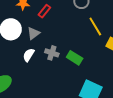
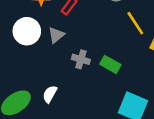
white semicircle: (29, 55) -> (50, 94), moved

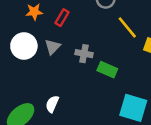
gray cross: (81, 59) -> (84, 54), moved

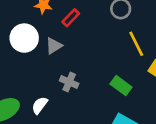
gray cross: (84, 54) -> (69, 82), moved
green rectangle: (107, 70) -> (121, 86), moved

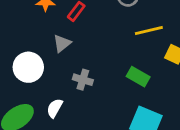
white circle: (24, 38) -> (28, 67), moved
yellow line: (136, 44) -> (149, 30), turned -70

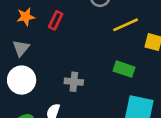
gray triangle: (62, 43) -> (21, 48), moved

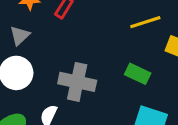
gray cross: (74, 82) -> (77, 82), size x1.6

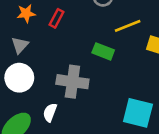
green rectangle: (138, 74) -> (103, 51), moved

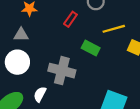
red rectangle: (56, 18) -> (70, 19), moved
gray triangle: (20, 45) -> (21, 35), turned 42

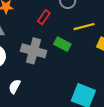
gray cross: (62, 71) -> (34, 51), moved

